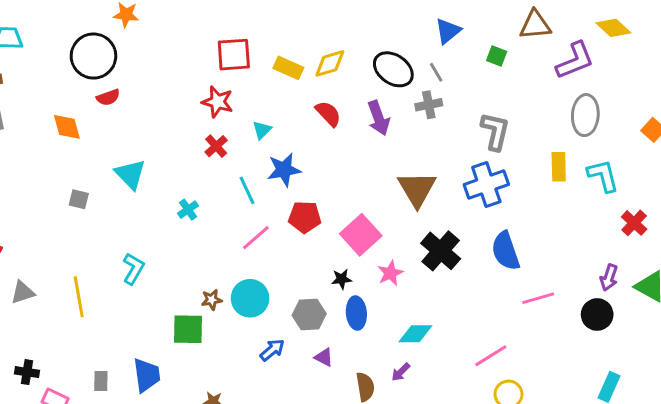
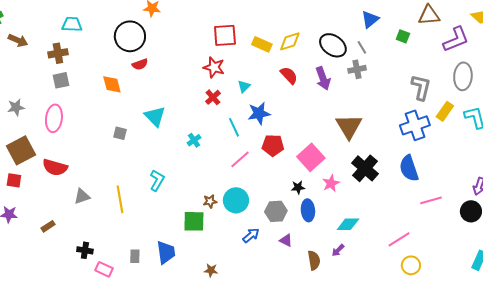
gray L-shape: (495, 131) -> (421, 87), moved
yellow rectangle: (559, 167) -> (445, 111), turned 36
blue cross: (486, 185) -> (415, 125), moved

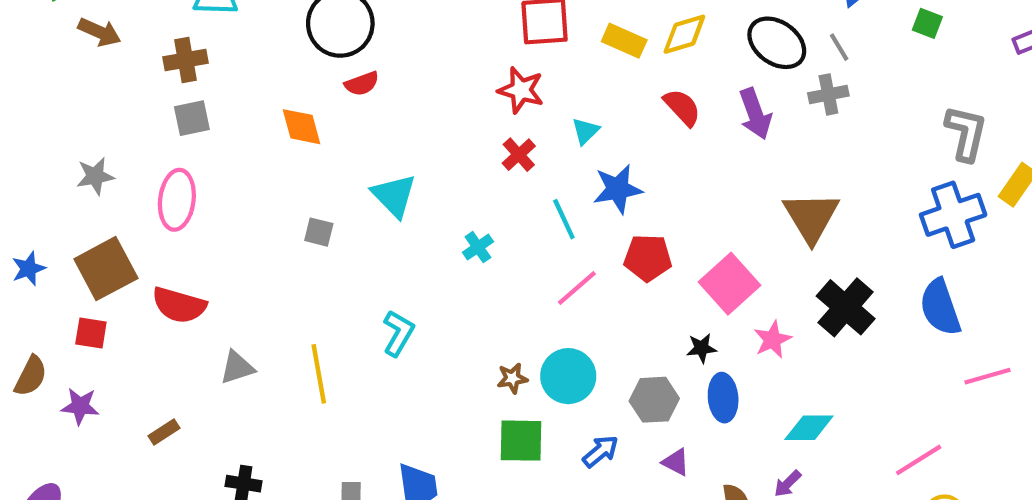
green square: (194, 221) -> (521, 441), moved

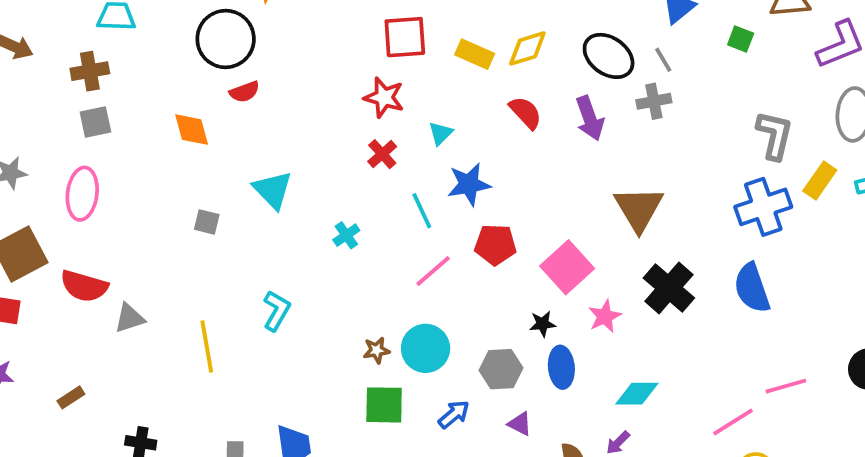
gray triangle: (237, 367) -> (129, 318), moved
pink line: (988, 376) -> (786, 386), moved

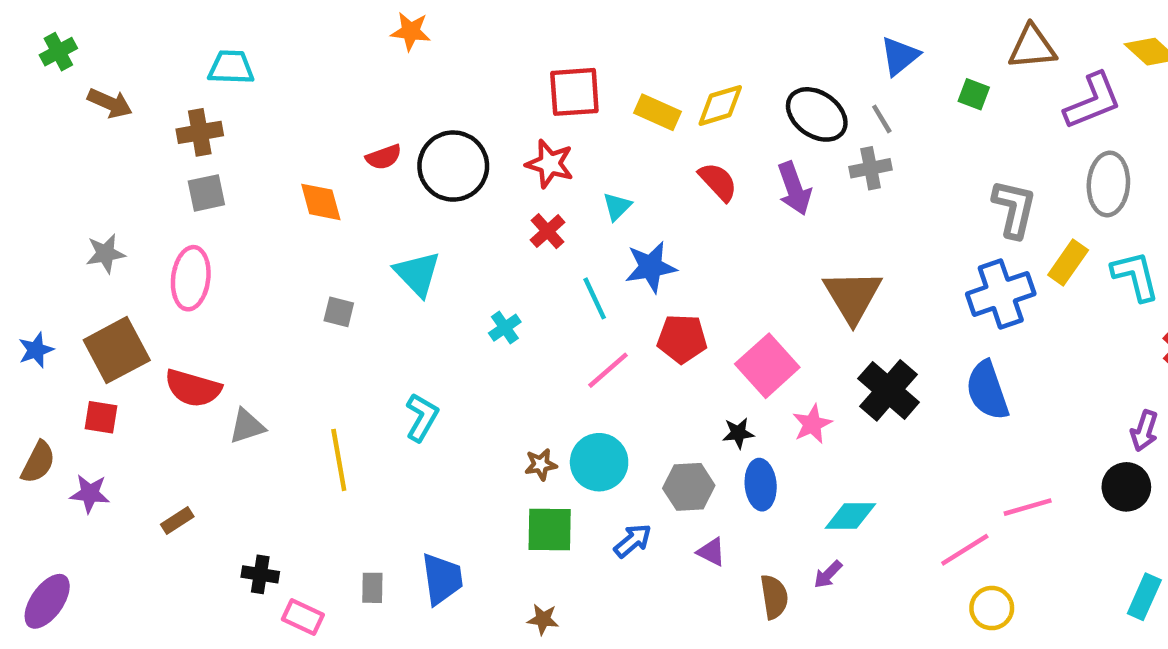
black circle: (226, 39) -> (453, 166), moved

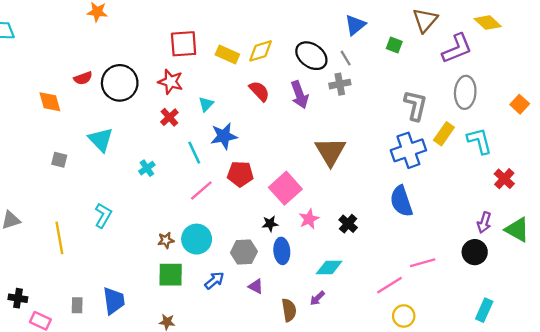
brown triangle: (1032, 47) -> (425, 20), turned -44
black cross: (889, 390) -> (348, 224), moved, size x0.6

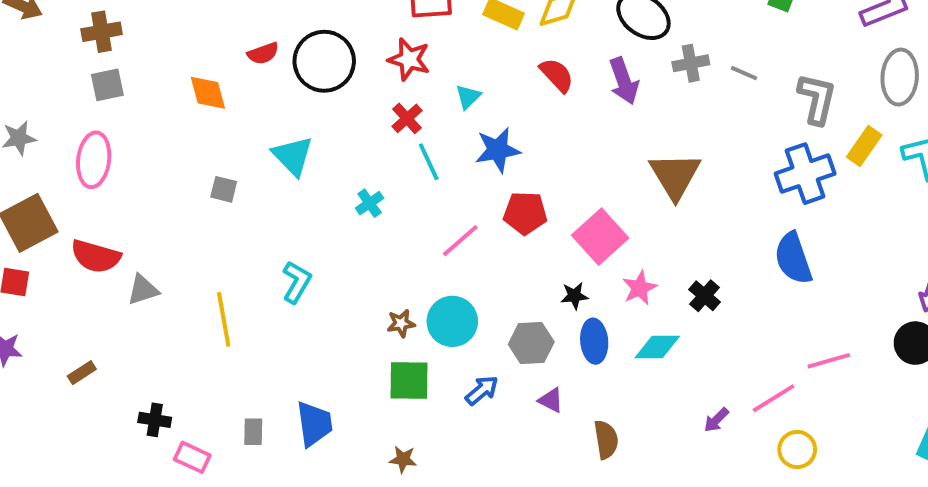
gray line: (346, 58) -> (744, 73), moved, turned -35
cyan line: (194, 153) -> (429, 162), moved
cyan diamond: (329, 267) -> (657, 347), moved
purple arrow: (317, 298) -> (716, 420), moved

